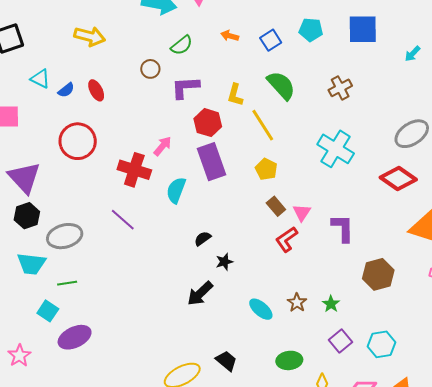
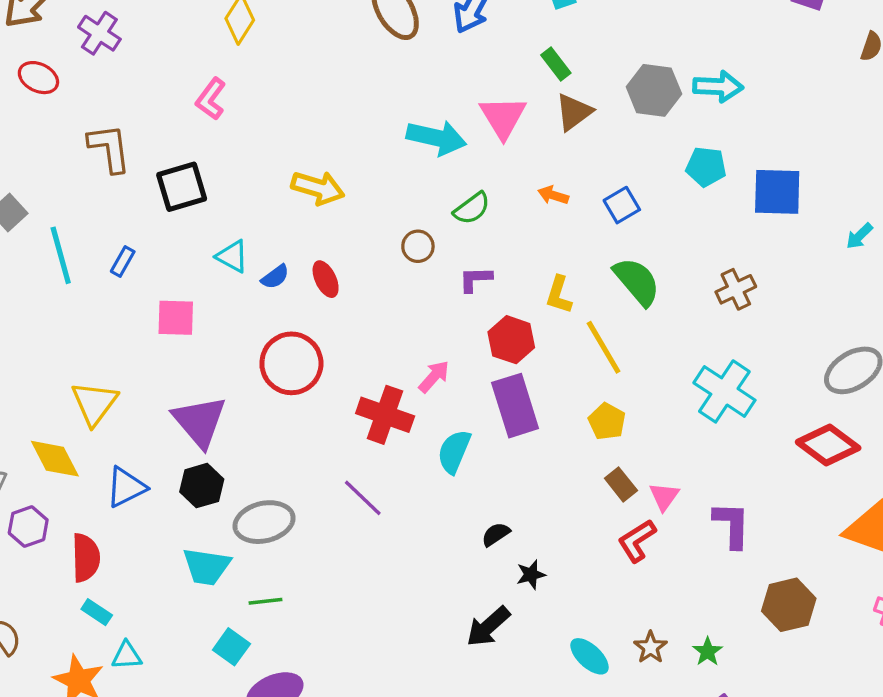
cyan pentagon: (311, 30) -> (706, 167), moved
purple L-shape: (185, 87) -> (475, 279), size x0.7

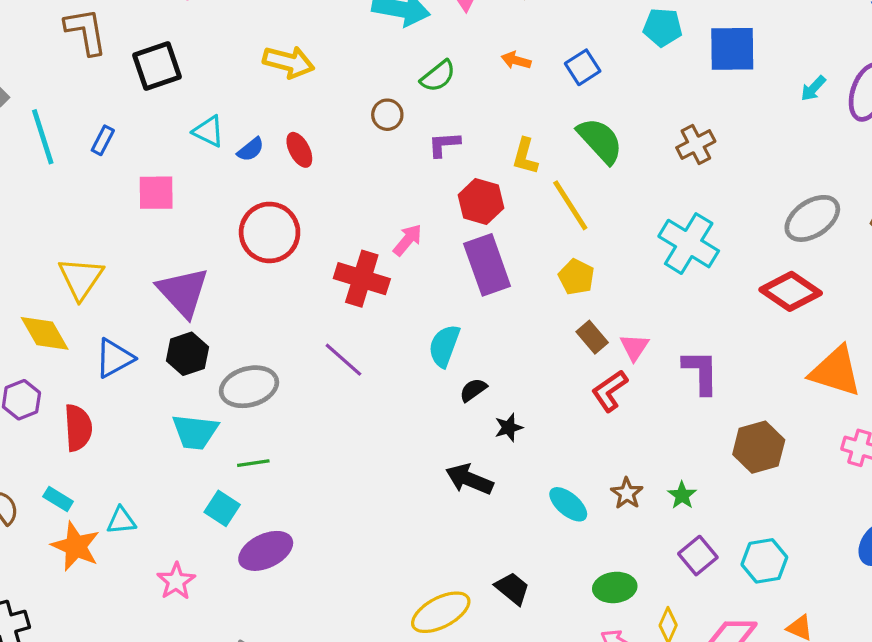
cyan semicircle: (454, 452) -> (444, 346), moved
cyan rectangle: (97, 612) -> (58, 499), moved
black arrow: (488, 626) -> (469, 479), turned 66

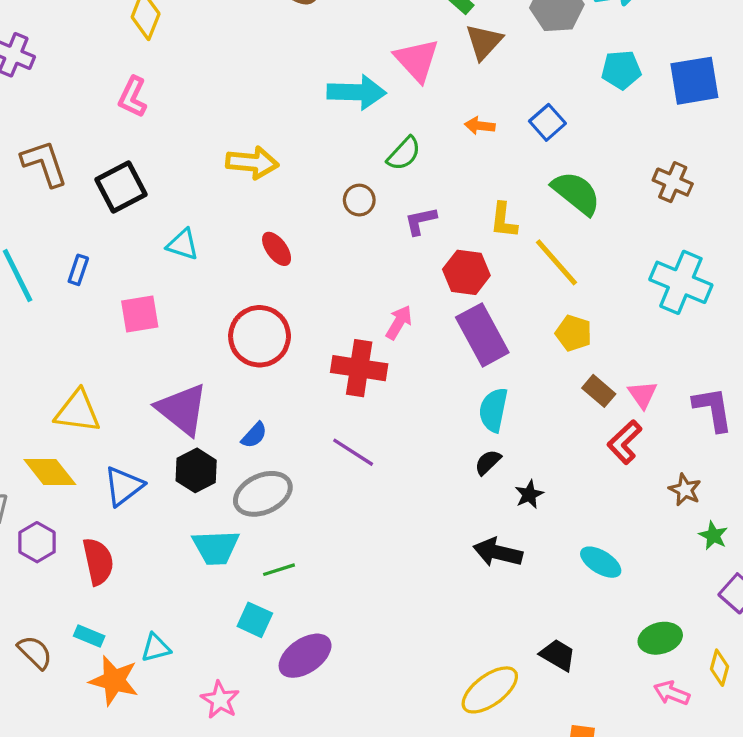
brown cross: (696, 144) -> (673, 182), turned -30
blue semicircle: (251, 149) -> (254, 435), moved
yellow triangle: (81, 278) -> (78, 411), turned -48
cyan semicircle: (444, 346) -> (493, 410), moved
brown star: (627, 493) -> (685, 490), moved

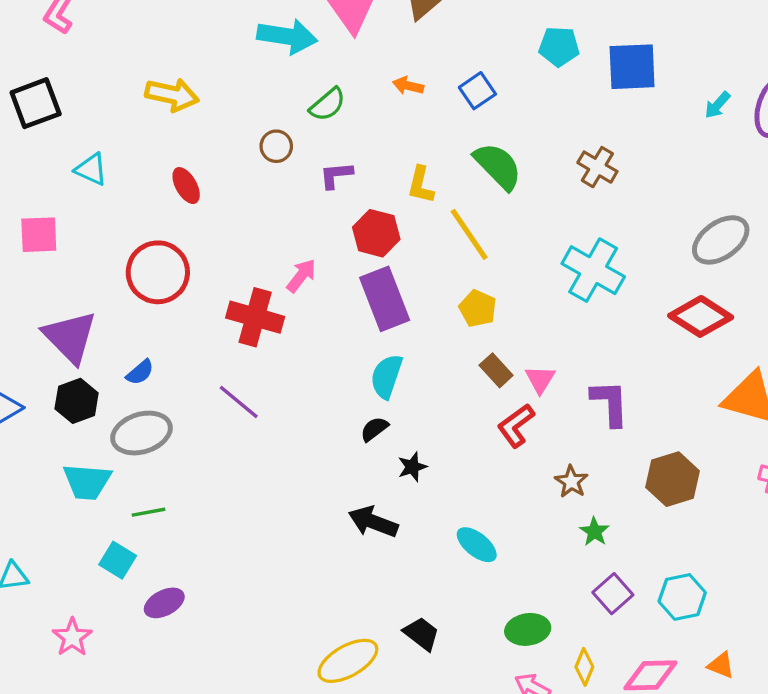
purple ellipse: (305, 656) -> (164, 603), size x0.7

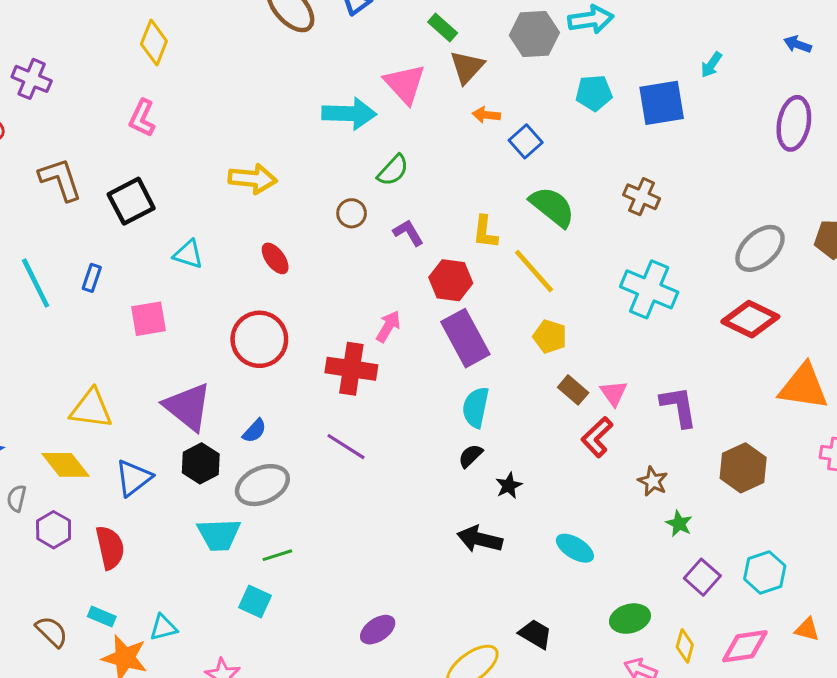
orange arrow: (408, 86) -> (486, 115), moved
cyan arrow: (717, 105) -> (711, 65), moved
purple L-shape: (336, 175) -> (408, 233), turned 72
purple ellipse: (164, 603) -> (378, 630), moved

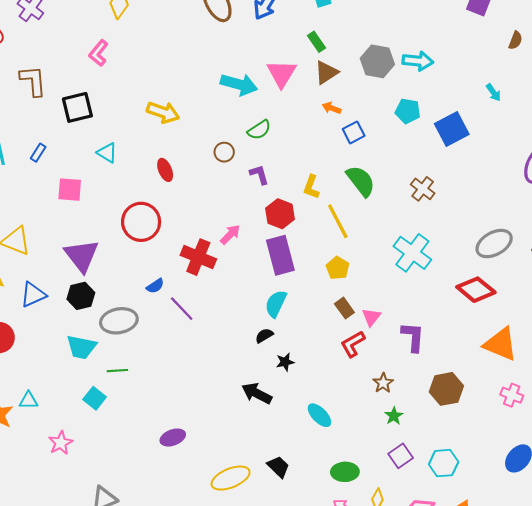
cyan arrow: (711, 65) -> (493, 93), moved, turned -84
blue square: (662, 103) -> (452, 129), turned -32
blue semicircle: (254, 431) -> (155, 286), moved

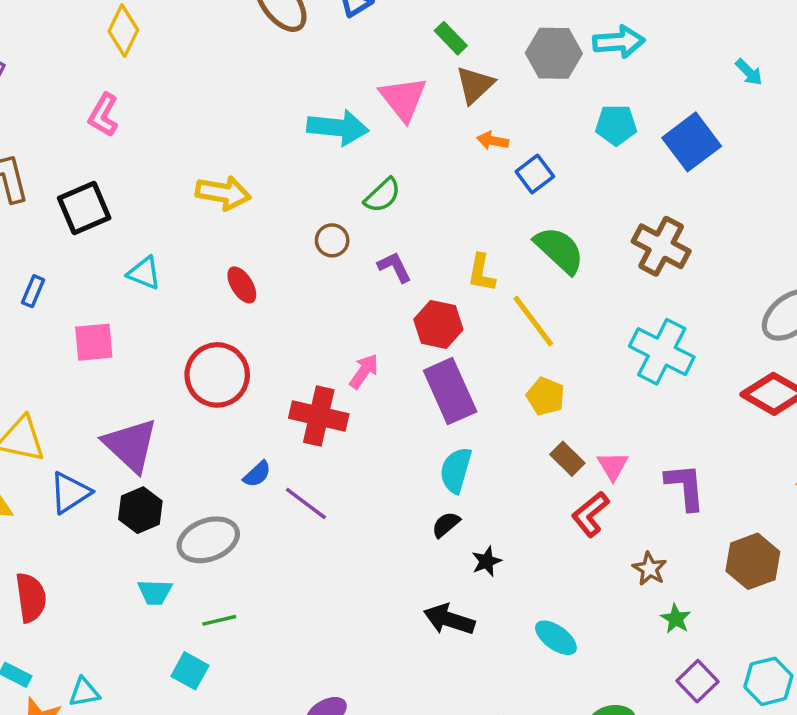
brown cross: (423, 189) -> (661, 246), size x1.4
blue triangle: (33, 295) -> (70, 493), moved
cyan trapezoid: (81, 347) -> (155, 592), size x0.7

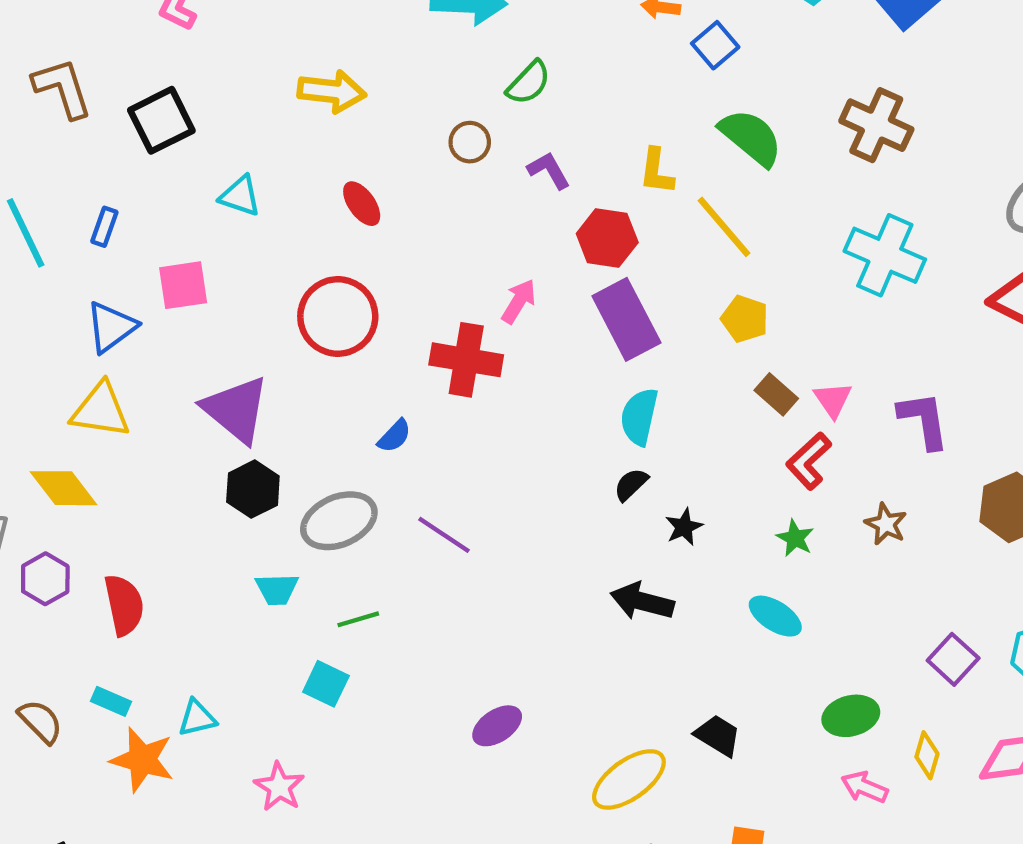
blue triangle: (70, 493) -> (111, 327), moved
purple line: (306, 503) -> (444, 535), moved
green star: (676, 619) -> (795, 538), moved

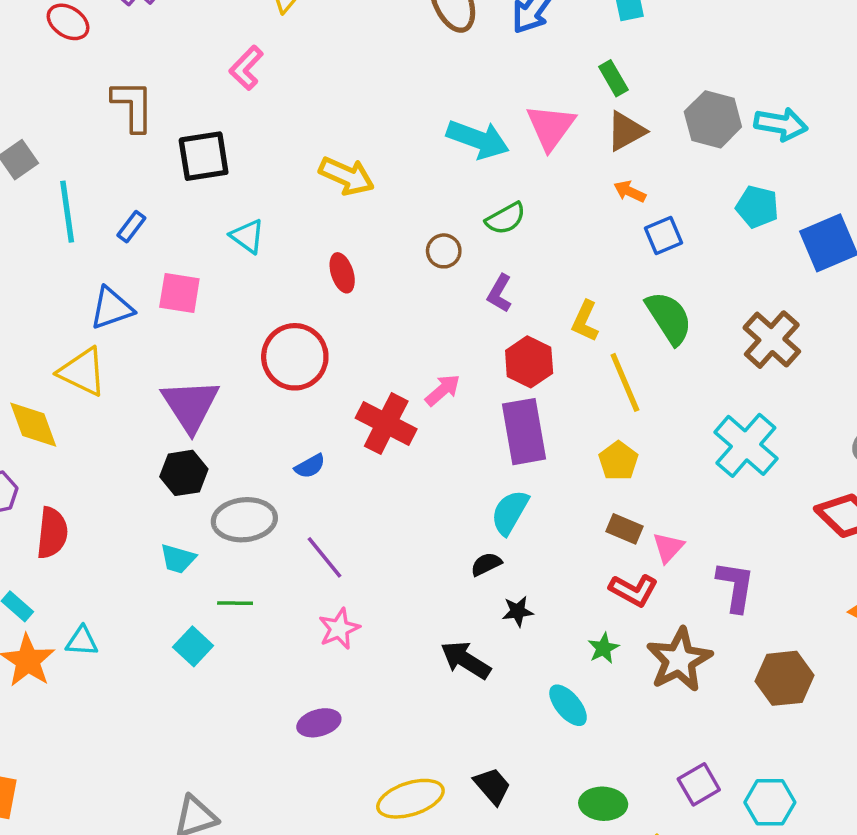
purple L-shape: (549, 170) -> (500, 293), turned -138
brown rectangle: (776, 394) -> (624, 529), turned -36
red L-shape: (809, 461) -> (634, 590), turned -126
brown star: (886, 524) -> (679, 660), size x1.8
pink star: (279, 787) -> (339, 629), moved

